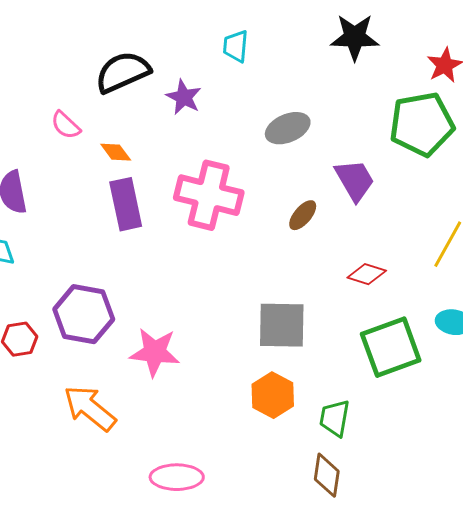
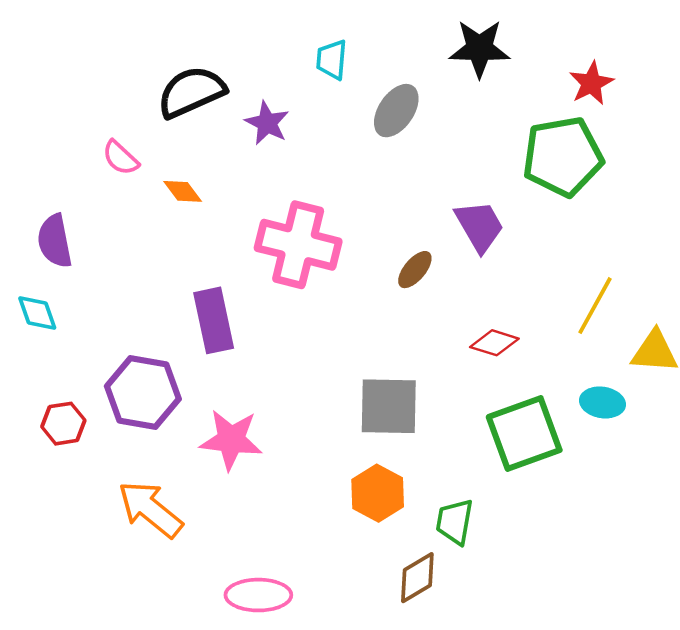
gray ellipse: (288, 128) -> (396, 111), moved, turned -33
purple rectangle: (126, 204) -> (214, 320), moved
brown diamond: (327, 475) -> (417, 578), moved, turned 51

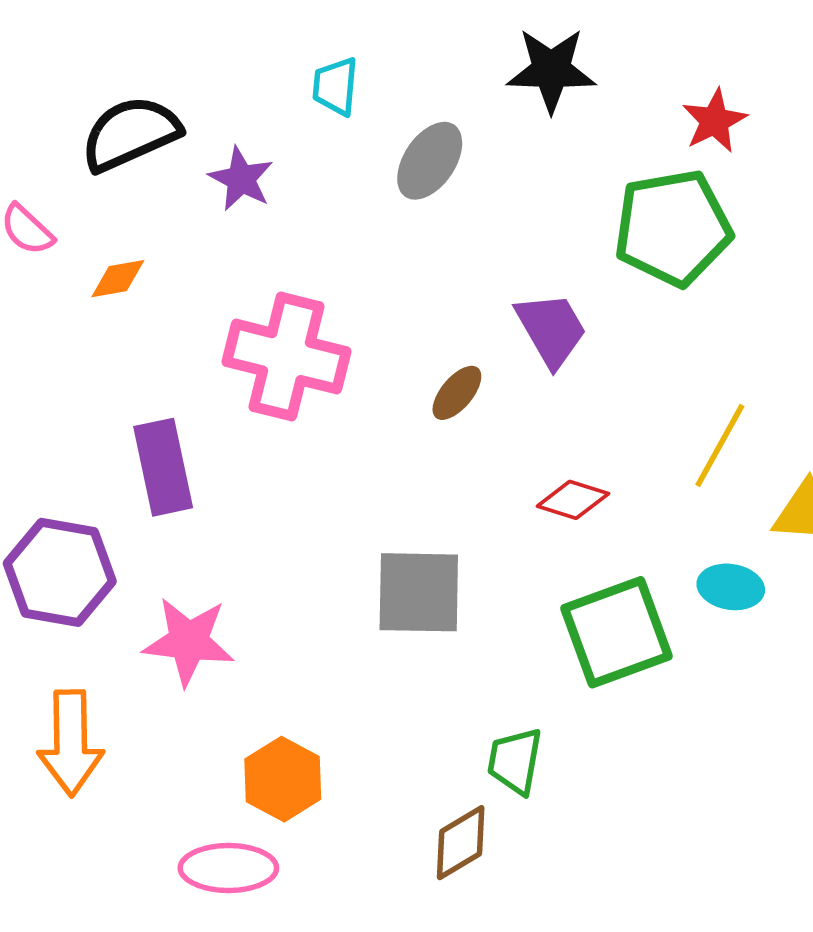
orange diamond: (183, 191) -> (118, 279), turned -63
orange hexagon: (378, 493) -> (283, 779), moved
orange arrow: (150, 509) -> (71, 743), turned -130

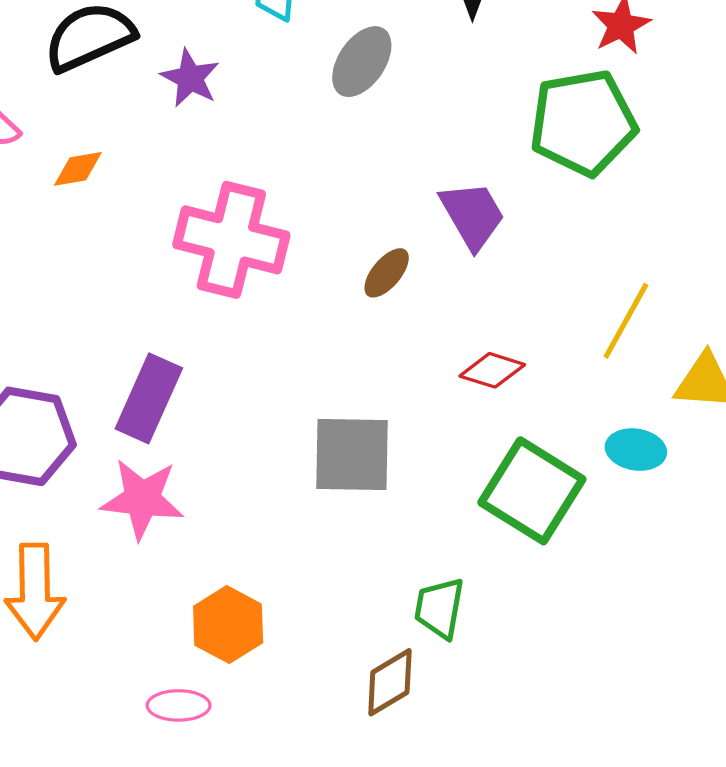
purple rectangle: (163, 467) -> (149, 398), moved, turned 36
green square: (617, 632) -> (532, 491), turned -38
pink ellipse: (228, 868) -> (179, 705), size x0.7

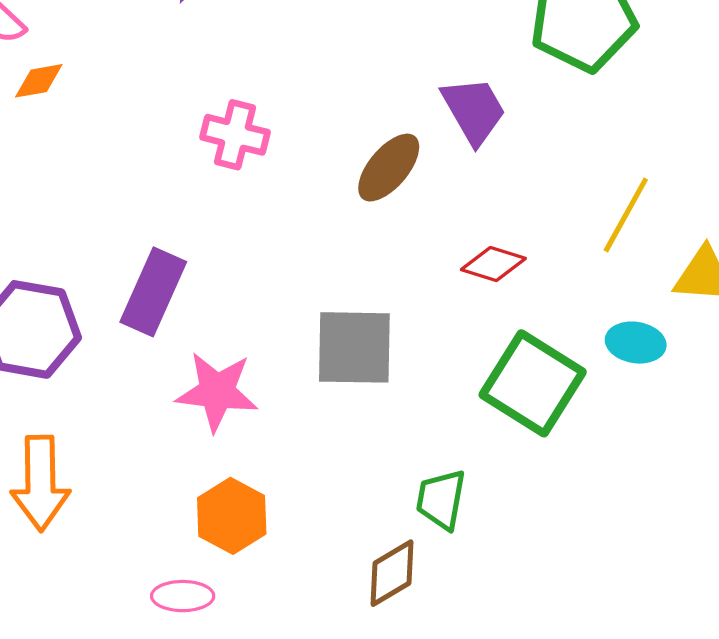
orange diamond: (78, 169) -> (39, 81), moved
pink cross: (231, 240) -> (235, 135), size x0.6
brown ellipse: (387, 273) -> (389, 168), size x1.4
pink star: (142, 499) -> (217, 392), moved

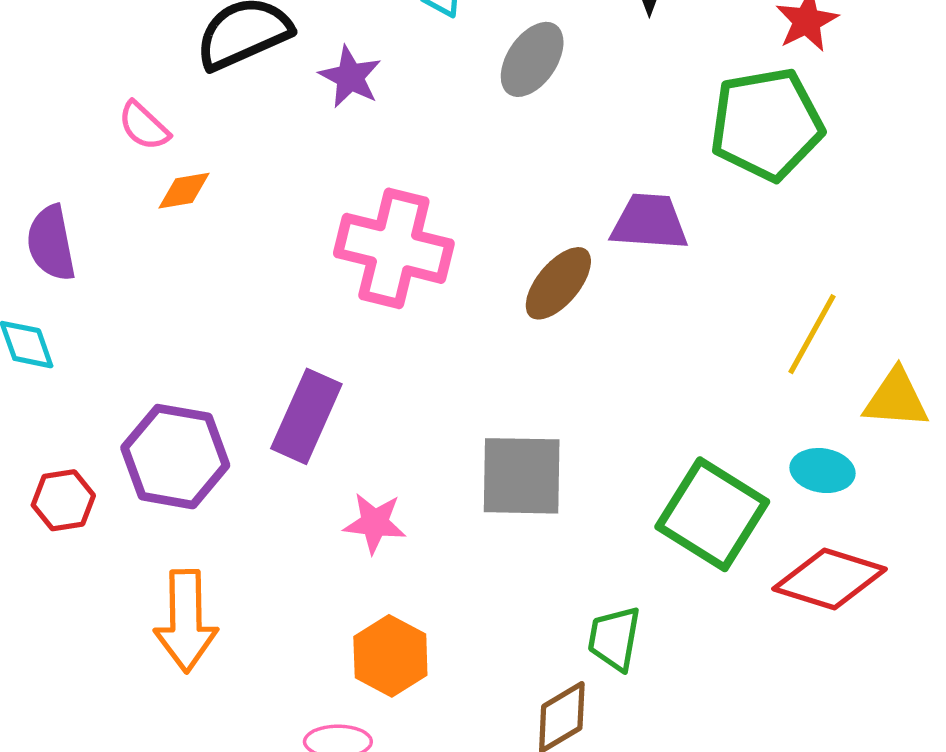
purple trapezoid: (474, 110) -> (649, 222), turned -56
pink cross: (235, 135) -> (394, 248), size x1.6
red diamond: (493, 264) -> (829, 579), moved, size x1.6
pink star: (217, 392) -> (375, 523), size x0.7

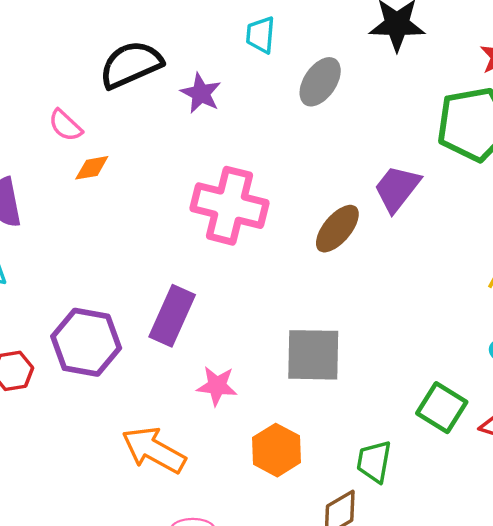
purple trapezoid: (649, 222) -> (397, 188), turned -56
green square: (712, 514) -> (442, 408), moved, size x0.7
orange arrow: (186, 621) -> (154, 450), moved, turned 120
orange hexagon: (390, 656) -> (277, 450), moved

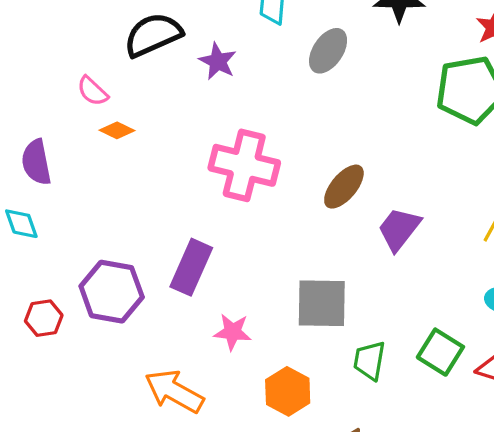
orange diamond: (92, 168) -> (117, 130), turned 36
purple trapezoid: (397, 188) -> (399, 229), moved
green trapezoid: (374, 462) -> (369, 361), moved

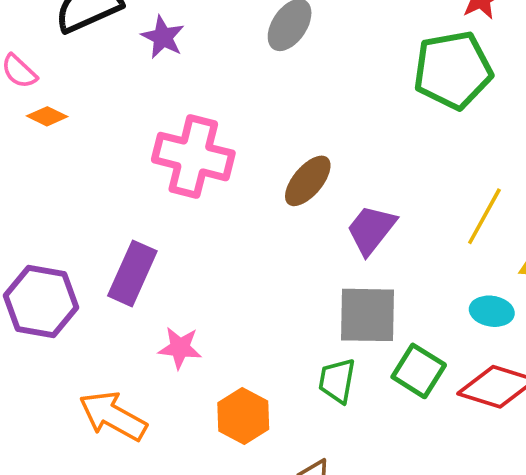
gray square: (322, 303) -> (367, 315), moved

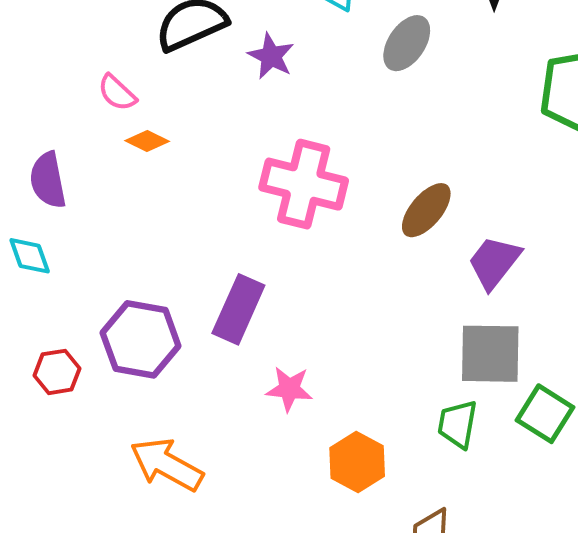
orange arrow: (113, 416) -> (167, 465), moved

